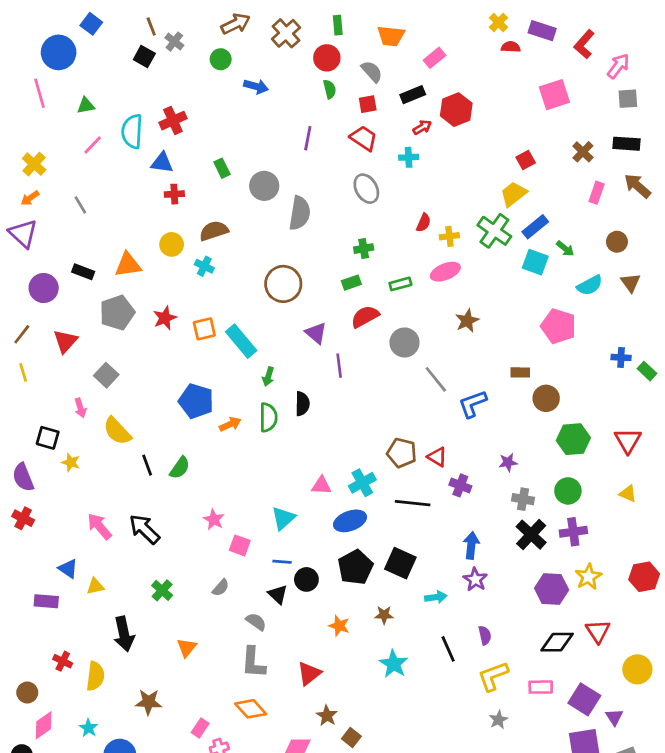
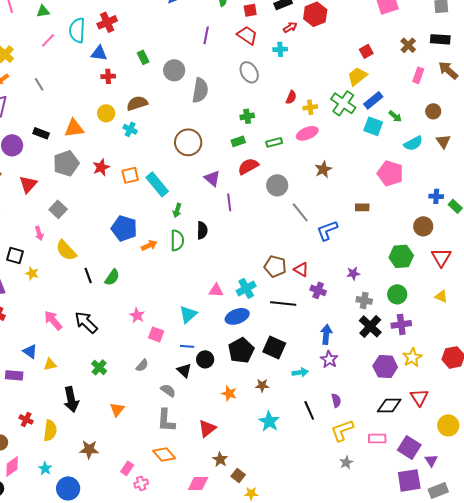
brown circle: (546, 398) -> (423, 226), moved

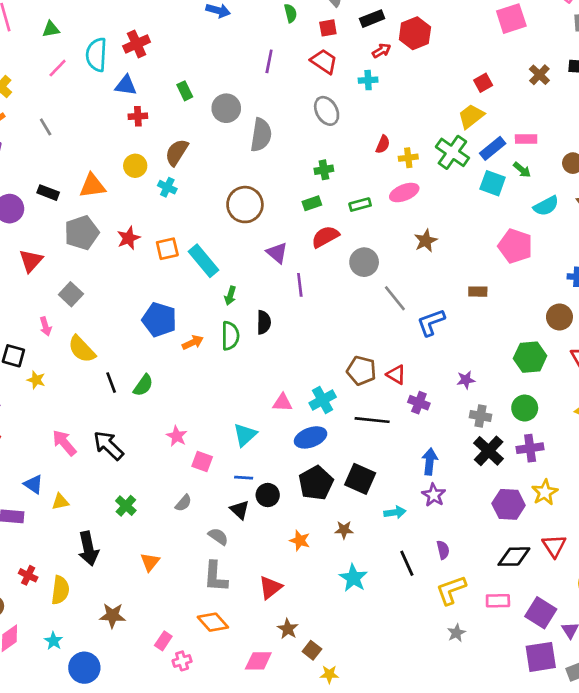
pink rectangle: (418, 75) -> (526, 139), moved, turned 70
brown semicircle: (137, 103) -> (177, 152), turned -40

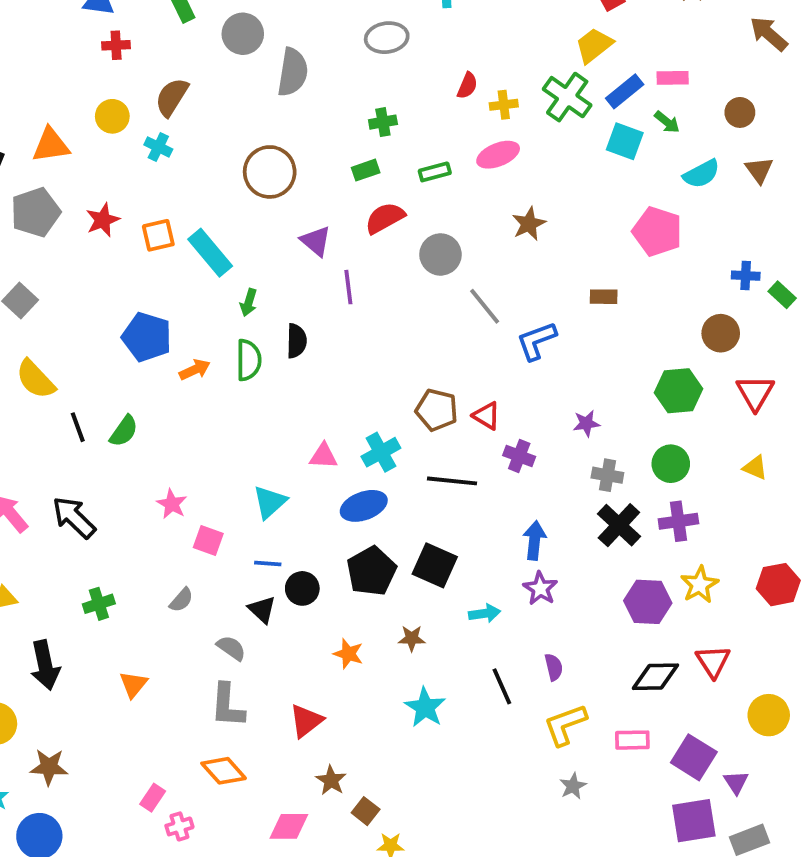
gray ellipse: (327, 111) -> (387, 38), turned -68
green cross: (126, 506) -> (99, 604), turned 30
brown star: (112, 615) -> (49, 767), moved

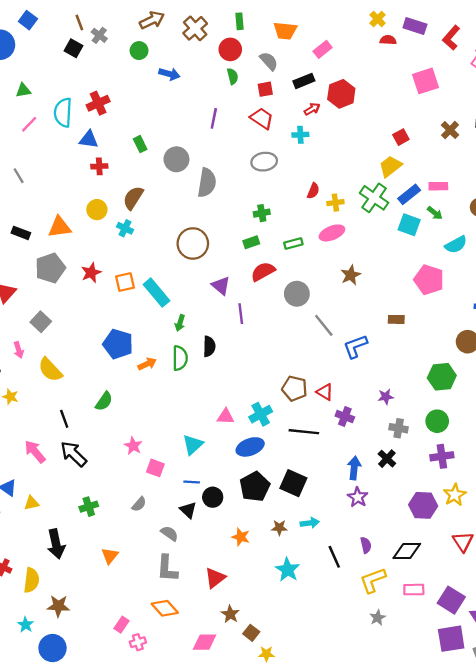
black line: (78, 427) -> (64, 419), moved
black cross: (619, 525) -> (387, 459), moved, size x0.7
cyan arrow: (485, 613) -> (310, 523), moved
black diamond: (655, 677) -> (407, 551), moved

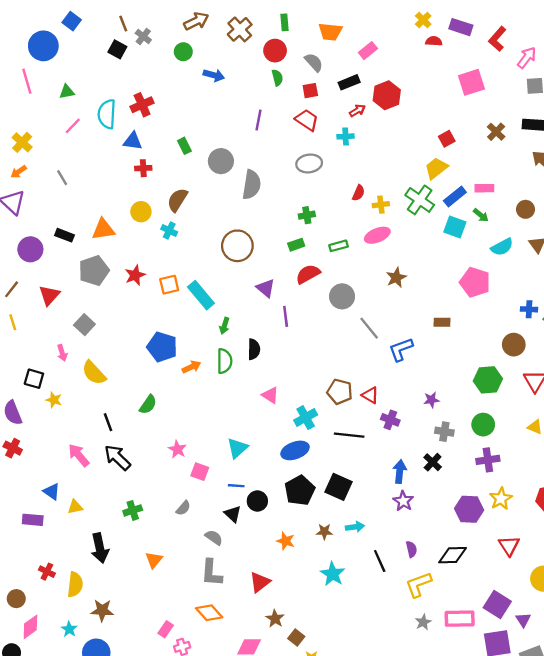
pink triangle: (226, 417) -> (270, 395), moved, turned 30
pink rectangle: (414, 590) -> (460, 619), moved, size x1.4

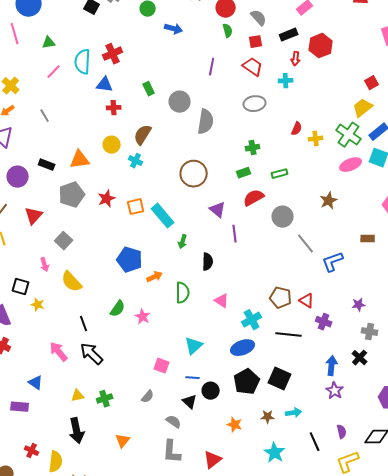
red arrow: (357, 111) -> (296, 59), turned 128
pink ellipse: (377, 235) -> (351, 165), moved
green semicircle: (224, 361) -> (183, 293), moved
pink star: (177, 449) -> (143, 317), moved
yellow triangle: (75, 507) -> (78, 396), moved

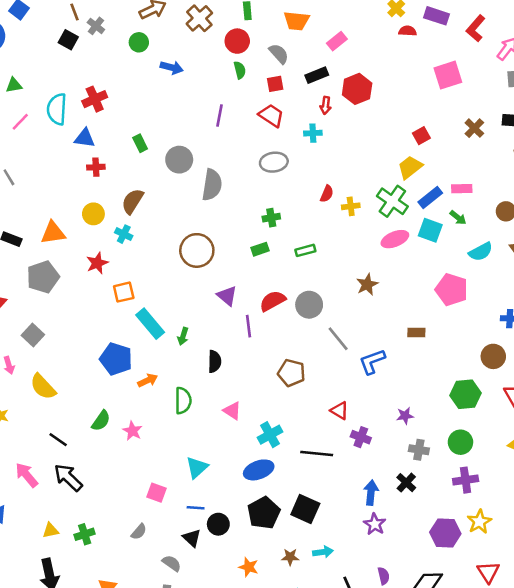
red semicircle: (254, 198) -> (273, 301), moved
red star: (107, 199) -> (97, 263), moved
cyan rectangle: (163, 216) -> (150, 324), moved
brown pentagon: (281, 298) -> (291, 373), moved
black line: (84, 324) -> (58, 440), turned -35

